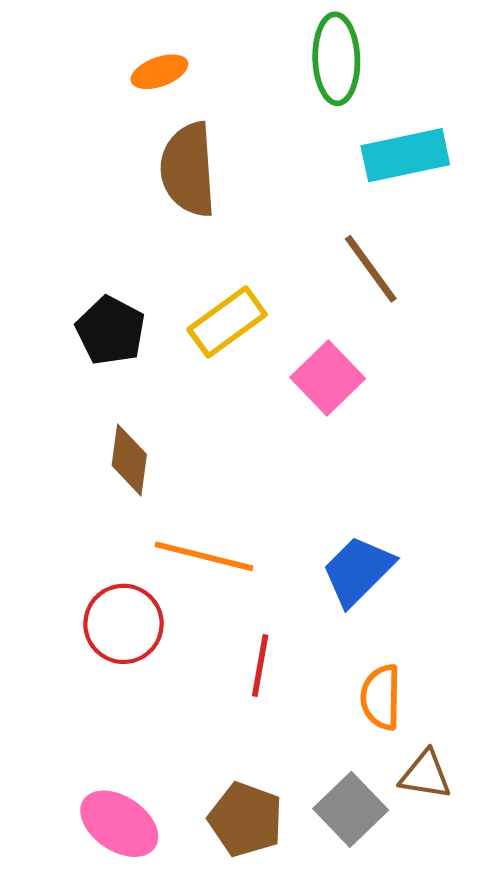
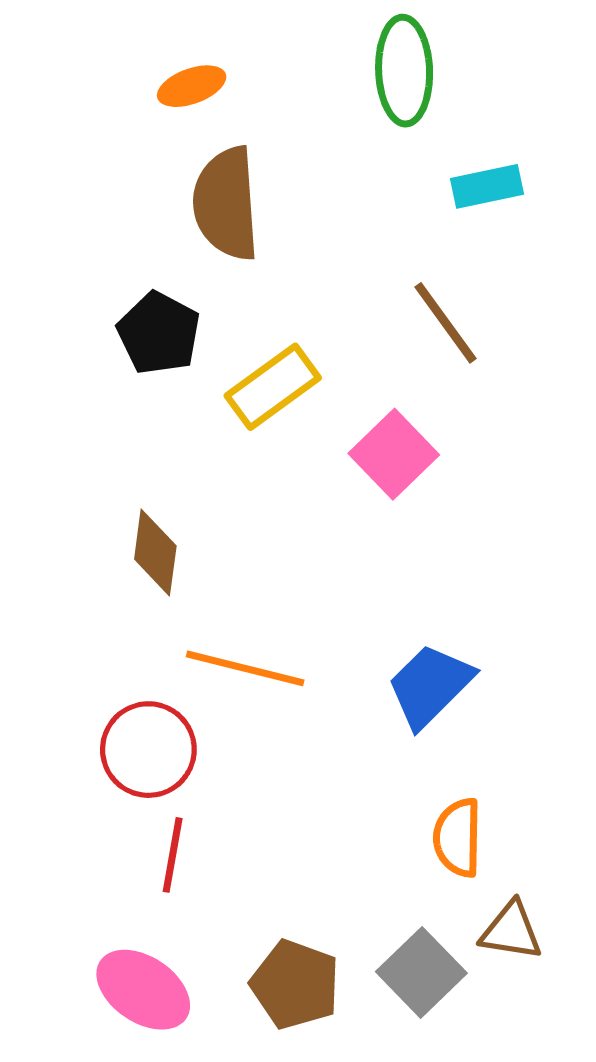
cyan rectangle: (405, 155) -> (487, 186), size x0.7
black pentagon: (111, 331) -> (159, 333), moved
red line: (260, 666) -> (173, 855), moved

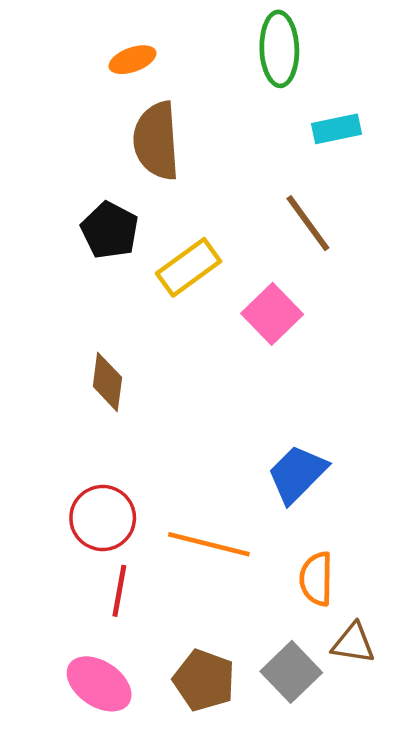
orange line: (245, 668) -> (209, 544), moved

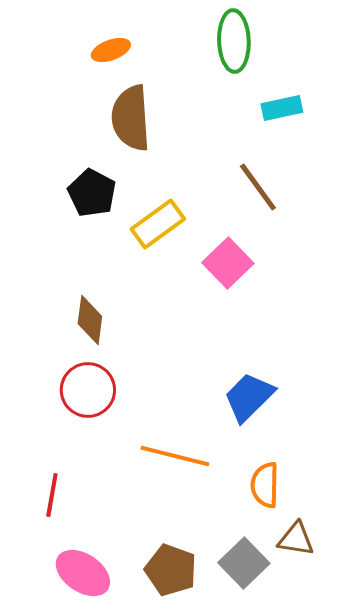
red circle: (103, 518) -> (88, 390), moved
red line: (119, 591) -> (52, 495), moved

